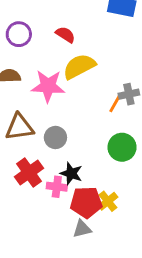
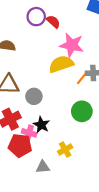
purple circle: (19, 34) -> (36, 17), moved
yellow semicircle: (79, 66) -> (61, 64), moved
pink star: (48, 86) -> (72, 45), moved
red pentagon: (86, 202) -> (20, 145), moved

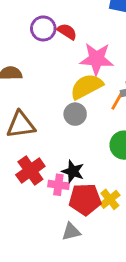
gray circle: (34, 96) -> (75, 114), moved
red pentagon: (20, 145) -> (85, 199), moved
gray triangle: (43, 167) -> (71, 232), moved

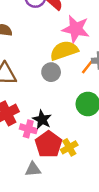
red pentagon: (85, 199) -> (49, 144), turned 30

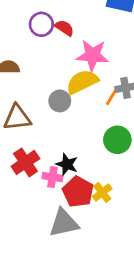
gray circle: (51, 72) -> (60, 101), moved
gray triangle: (33, 169) -> (64, 223), size x1.6

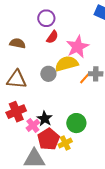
red semicircle: (64, 28) -> (52, 37), moved, turned 80
pink star: (93, 55) -> (77, 47), turned 30
green circle: (117, 140) -> (76, 123), moved
pink cross: (52, 177) -> (33, 125), turned 32

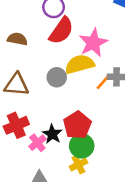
red semicircle: (52, 37) -> (61, 31), size x1.6
green circle: (76, 123) -> (82, 146), moved
red pentagon: (48, 139) -> (77, 125), moved

